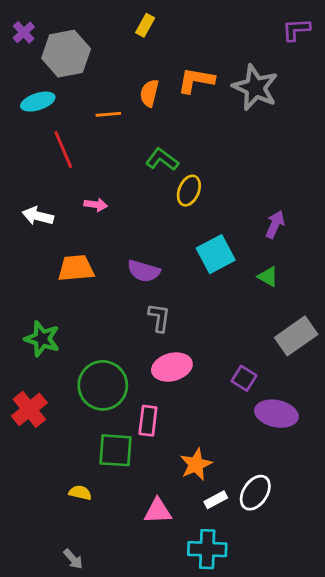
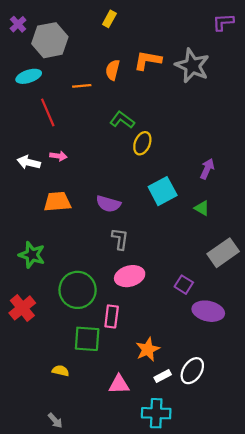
pink arrow: (96, 205) -> (58, 156), moved

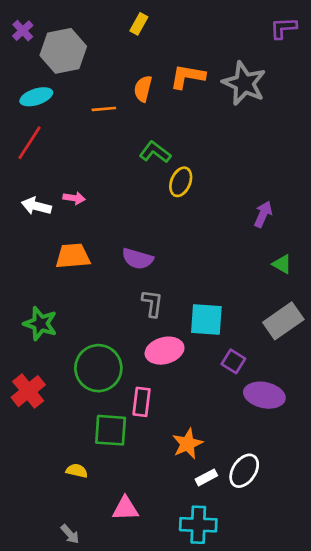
red line: (48, 112) -> (30, 143), moved, turned 56
cyan square: (163, 191) -> (206, 320), moved, turned 32
green triangle: (202, 208) -> (282, 264), moved
pink triangle: (119, 384) -> (125, 509), moved

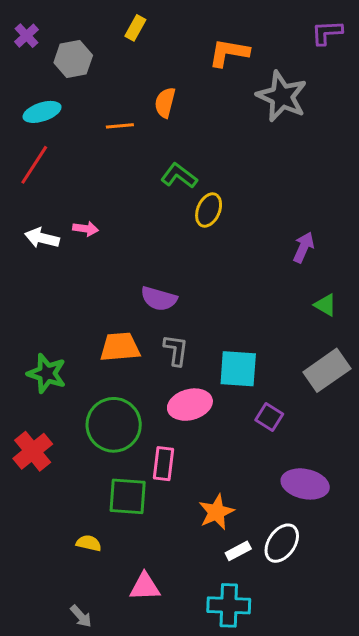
yellow rectangle: (139, 24) -> (135, 28), moved
gray hexagon: (63, 51) -> (73, 59), size x0.7
orange L-shape: (187, 77) -> (229, 53), moved
orange trapezoid: (73, 256) -> (120, 347), moved
purple ellipse: (264, 395) -> (305, 484), moved

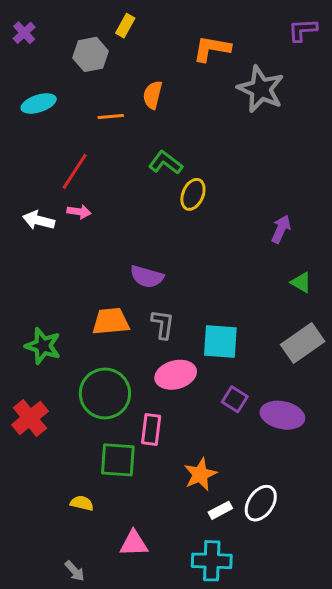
gray hexagon: (73, 59) -> (91, 54), moved
red line: (34, 165) -> (75, 171), moved
purple square: (269, 417) -> (235, 399), moved
purple ellipse: (305, 484) -> (282, 415), moved

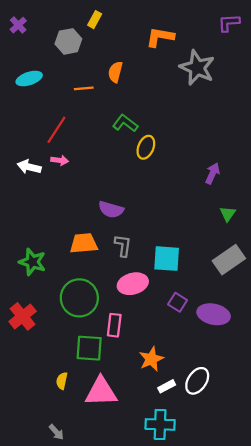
green triangle: (301, 282) -> (228, 214), turned 35
yellow semicircle: (82, 503) -> (62, 381), turned -91
pink triangle: (134, 544) -> (101, 392), moved, size x1.5

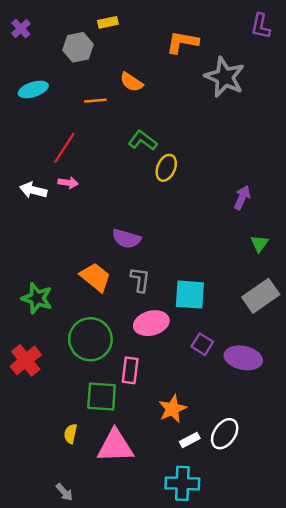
yellow rectangle: (95, 20) -> (108, 22), turned 49
purple L-shape: (229, 23) -> (261, 26), turned -75
orange semicircle: (115, 72) -> (131, 82), turned -70
orange trapezoid: (84, 243) -> (95, 277), turned 44

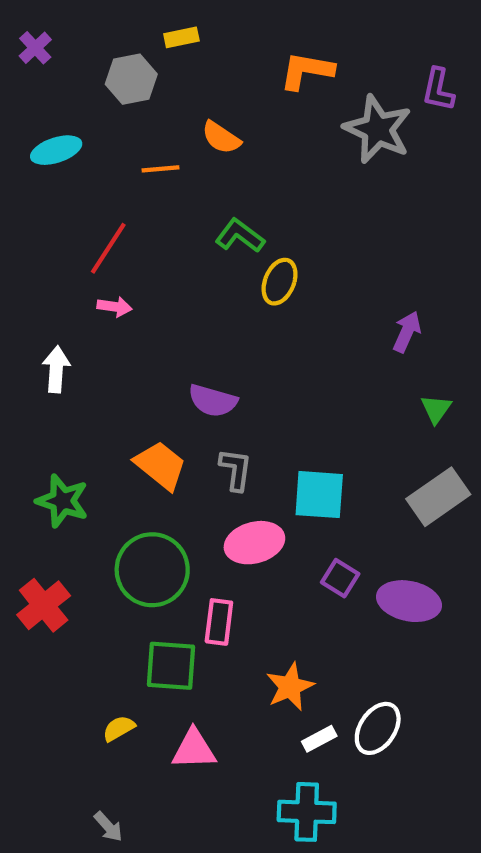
purple L-shape: (261, 26) -> (438, 90), moved
white arrow: (33, 190) -> (56, 369), moved, turned 80
yellow semicircle: (71, 434) -> (119, 728), turned 48
pink triangle: (115, 446) -> (194, 749), size x0.7

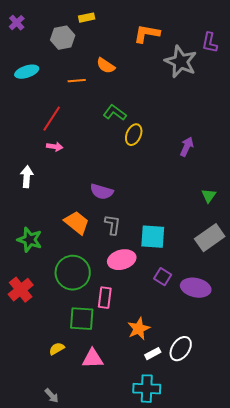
purple arrow: (407, 332) -> (187, 147), moved

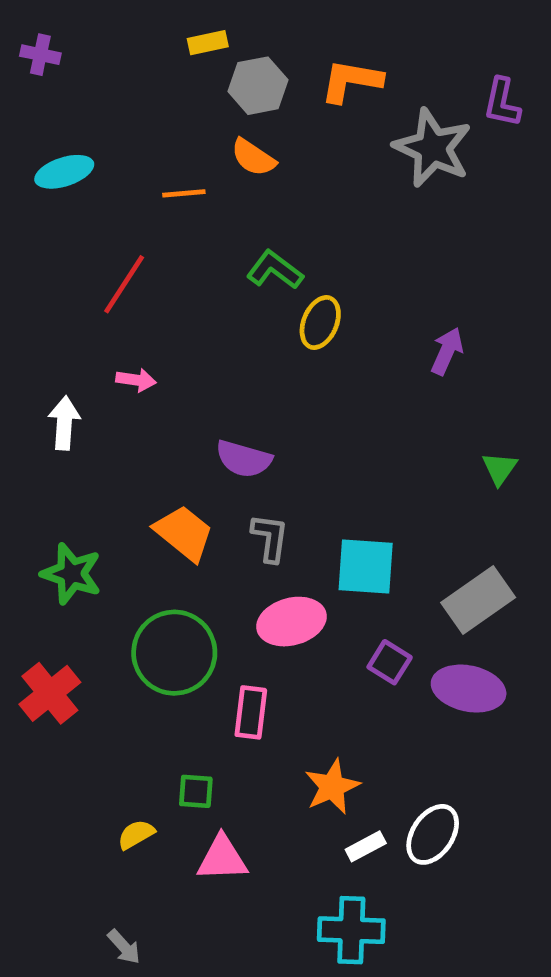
purple cross: (17, 23) -> (40, 55), turned -35
gray hexagon: (63, 38) -> (258, 86), moved
pink arrow: (55, 147) -> (136, 380), moved
gray rectangle: (210, 238) -> (478, 600), moved
green square: (82, 319) -> (196, 791), moved, size x0.6

